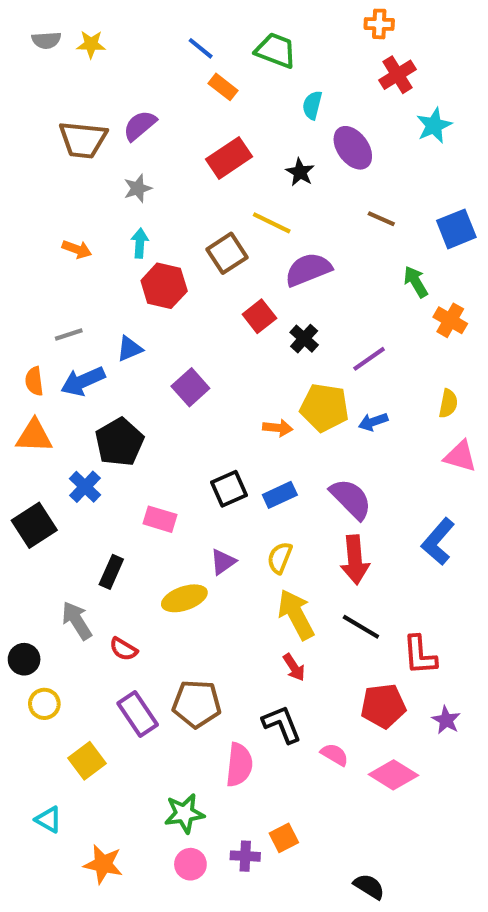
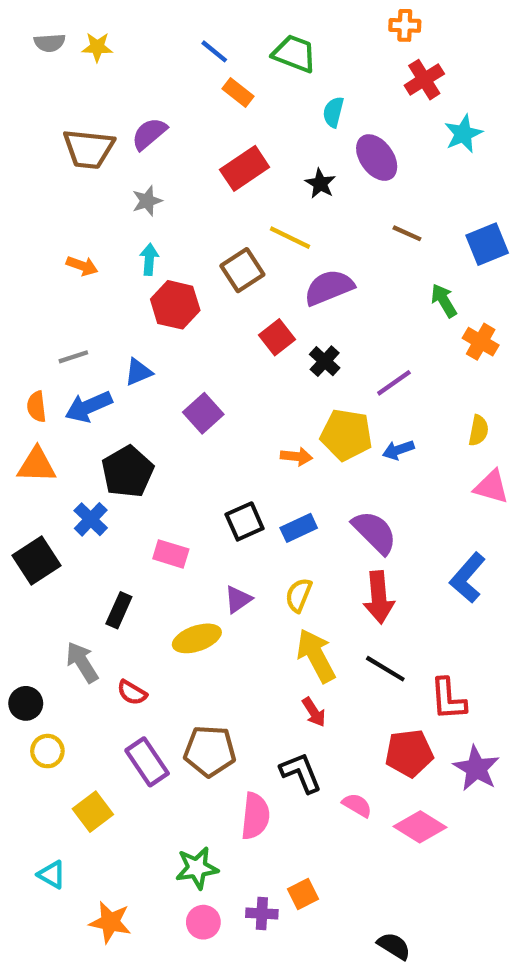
purple star: (446, 720) -> (476, 768), size x1.5

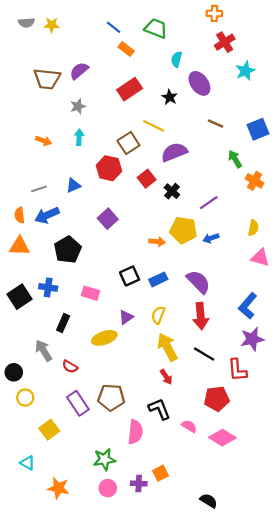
red hexagon: (175, 305) -> (109, 168), moved
blue triangle: (138, 372) -> (73, 185), moved
blue cross: (91, 519) -> (48, 287), moved, turned -36
purple star: (476, 768) -> (252, 339), moved, turned 30

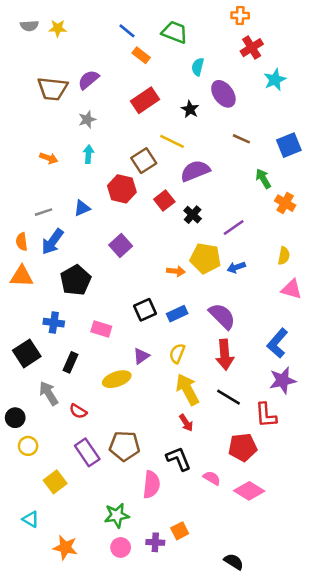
blue arrow: (47, 215) -> (52, 242), turned -30
black square: (19, 297) -> (27, 353), moved

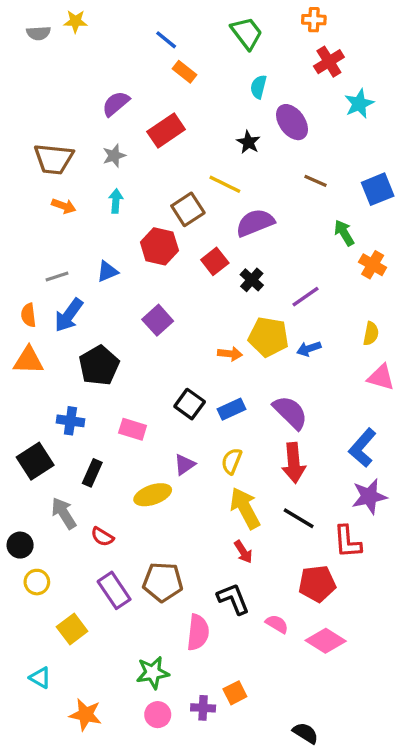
yellow star: (58, 28) -> (75, 21), moved
green trapezoid: (175, 32) -> (247, 33), moved, turned 32
brown trapezoid: (52, 89) -> (54, 159), moved
red rectangle: (145, 100) -> (166, 130), moved
black square: (145, 310) -> (190, 404), turned -30

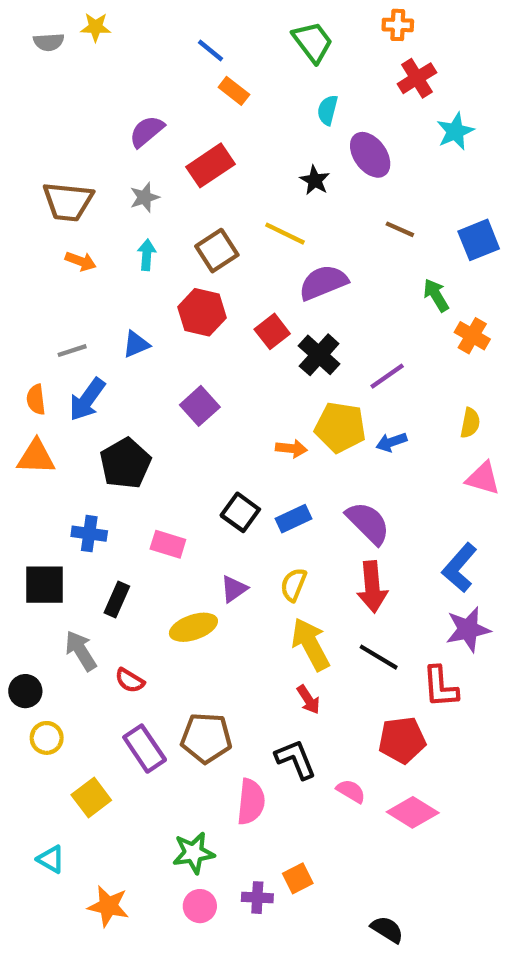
brown square: (188, 209) -> (217, 251), moved
black cross: (252, 280) -> (319, 355), size x1.4
black square: (35, 461) -> (44, 585), turned 33

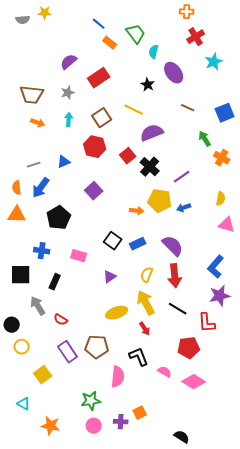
green trapezoid: (313, 42) -> (136, 34), moved
yellow semicircle: (293, 585) -> (147, 275), moved
yellow ellipse: (193, 627) -> (117, 313), moved

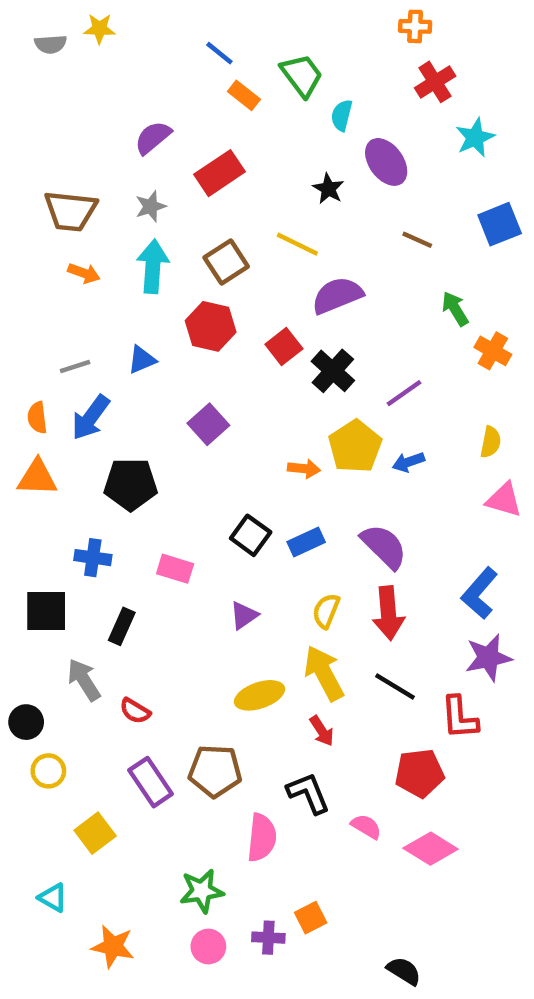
blue square: (225, 113) -> (500, 224), moved
cyan arrow: (69, 120) -> (153, 266), size x1.6
yellow pentagon: (160, 201) -> (355, 446), turned 30
black pentagon: (59, 218) -> (131, 484), turned 30

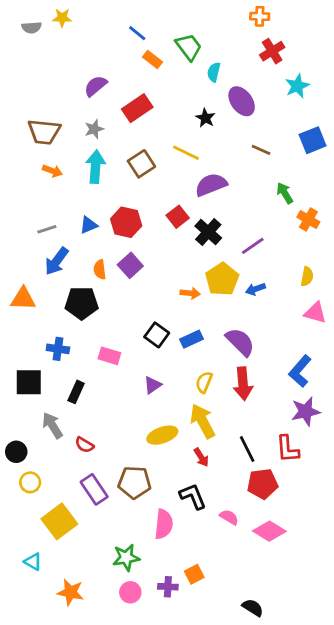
red hexagon: (211, 326) -> (126, 222), moved
orange semicircle: (37, 418) -> (100, 270), moved
black line: (395, 686) -> (247, 449), moved, turned 32
yellow square: (95, 833) -> (59, 521), size x1.4

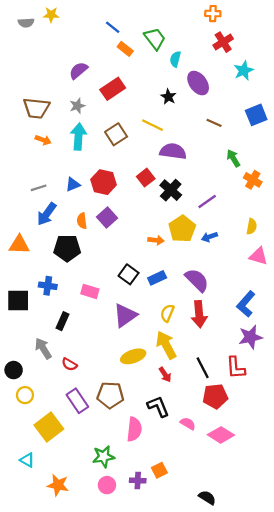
purple semicircle: (211, 185) -> (173, 151), turned 30
black square: (29, 382) -> (18, 301), moved
purple triangle: (153, 385) -> (125, 315), size x1.6

